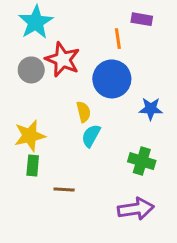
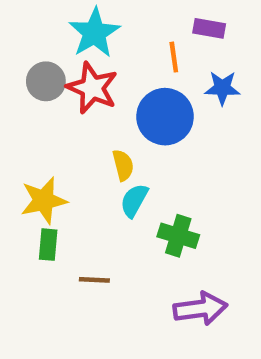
cyan star: (36, 22) -> (94, 33), moved
gray circle: (31, 70) -> (46, 81), moved
blue star: (151, 109) -> (222, 88), moved
green cross: (142, 161) -> (178, 236), moved

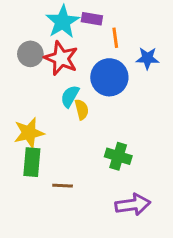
purple rectangle: (209, 28) -> (92, 19), moved
cyan semicircle: (134, 200) -> (70, 96), moved
green rectangle: (48, 245) -> (32, 162), size x1.4

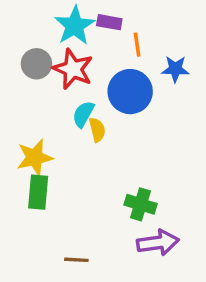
green cross: (118, 156) -> (141, 204), moved
brown line: (63, 186) -> (76, 260), moved

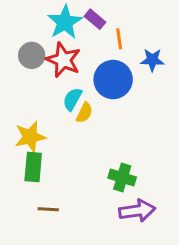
purple rectangle: (109, 22) -> (95, 19), turned 30
yellow semicircle: (97, 130) -> (84, 113), turned 40
brown line: (76, 260) -> (48, 209), moved

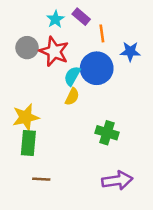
cyan star: (65, 22) -> (55, 19), size x0.6
cyan semicircle: (72, 99) -> (72, 76), moved
green cross: (122, 178) -> (107, 133), moved

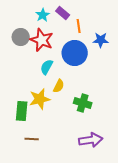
cyan semicircle: (72, 76) -> (47, 67), moved
yellow semicircle: (72, 97) -> (59, 86), moved
yellow star: (26, 117) -> (40, 99), moved

